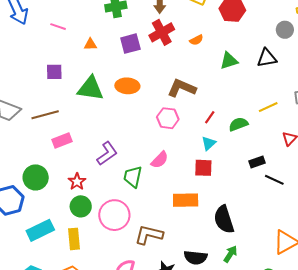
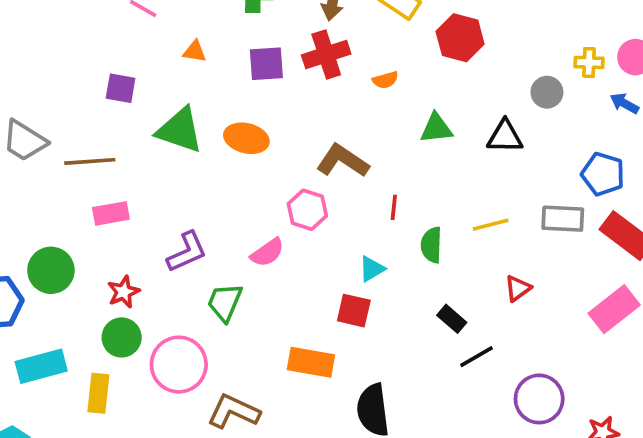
red line: (210, 117) -> (394, 207), moved, turned -40
green semicircle: (238, 124) -> (431, 245), turned -78
pink semicircle: (160, 160) -> (267, 253), moved
black rectangle: (257, 162) -> (452, 319), turned 49
black line: (274, 180) -> (476, 357), turned -66

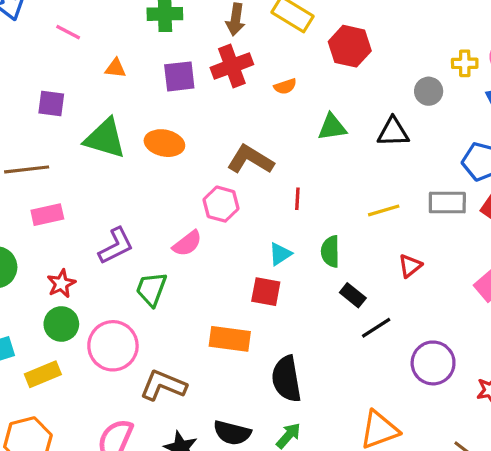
green semicircle: (431, 245) -> (330, 251), moved
yellow rectangle: (98, 393) -> (43, 374), turned 64

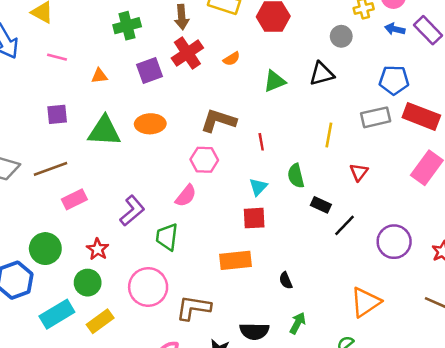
yellow line: (384, 210) -> (329, 135), turned -50
green circle: (61, 324) -> (88, 283), moved
black semicircle: (286, 379) -> (286, 280), size x0.5

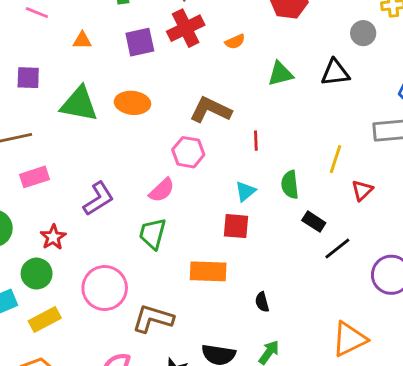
yellow line: (329, 135) -> (336, 159), moved
green trapezoid: (167, 237) -> (153, 234), moved

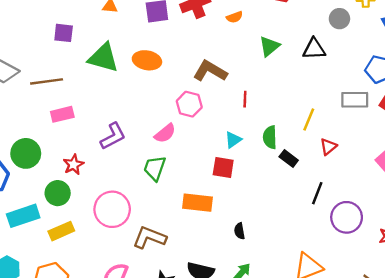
green triangle: (280, 74) -> (269, 46), turned -30
black rectangle: (314, 222) -> (289, 158), moved
black line: (337, 248) -> (317, 193), moved, turned -35

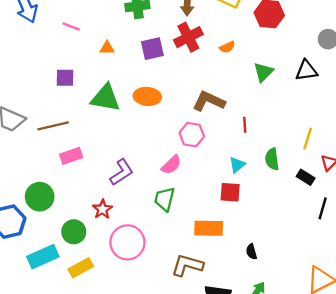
black rectangle: (289, 158) -> (306, 177), moved
red star: (73, 165) -> (102, 209), moved
brown L-shape: (149, 238) -> (187, 265), moved

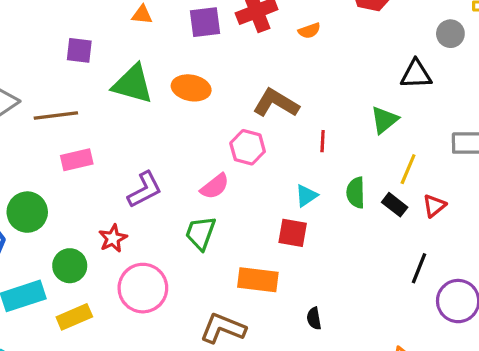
green triangle: (263, 72) -> (384, 120), moved
black rectangle: (306, 177) -> (395, 205), moved

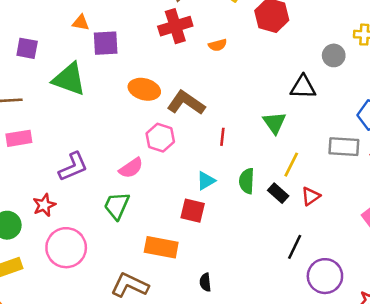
purple square: (205, 22) -> (106, 43), moved
orange ellipse: (191, 88) -> (144, 89), moved
green triangle: (384, 120) -> (274, 123), turned -30

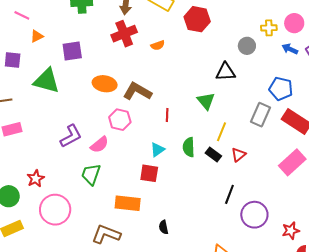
orange triangle: (81, 23) -> (37, 36), moved, turned -32
gray rectangle: (344, 147) -> (261, 115), turned -65
purple L-shape: (73, 167) -> (71, 136), moved

